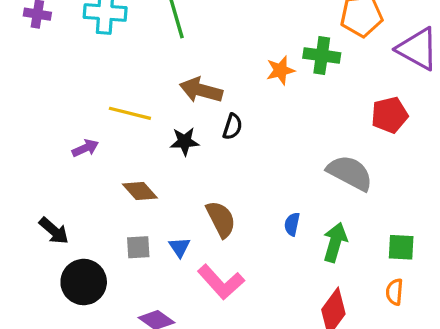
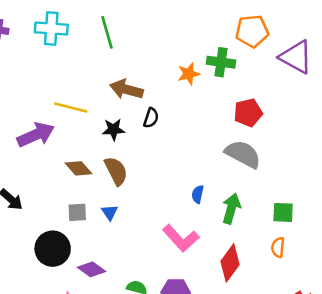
red pentagon: (390, 115) -> (248, 113), moved
purple arrow: (85, 148) -> (36, 135), size x1.8
brown semicircle: (221, 219) -> (116, 171), moved
black circle: (84, 282) -> (53, 249), moved
pink L-shape: (221, 282) -> (181, 238), moved

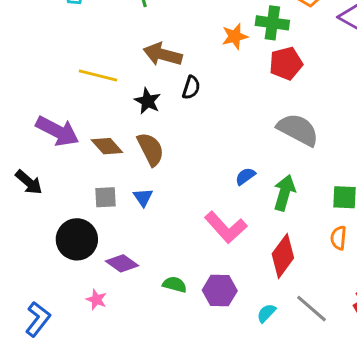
red pentagon: (248, 113) -> (286, 63), moved
black star: (113, 130) -> (148, 101), turned 30
purple arrow: (36, 135) -> (57, 131), moved, turned 51
blue semicircle: (198, 194) -> (245, 176), turned 42

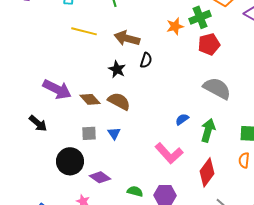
green cross: (272, 23) -> (200, 17), turned -30
yellow line: (98, 75) -> (84, 31), moved
brown semicircle: (151, 149) -> (119, 101), turned -35

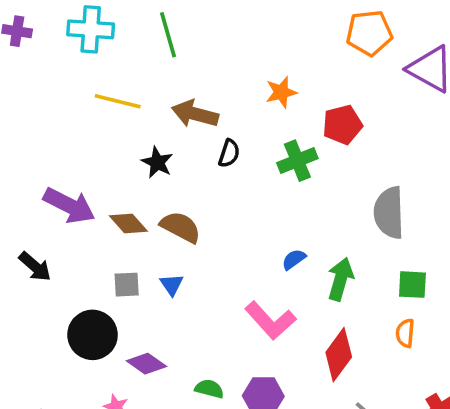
green cross: (200, 17) -> (297, 161), moved
black star: (117, 69) -> (157, 162), moved
gray semicircle: (217, 88) -> (389, 213), moved, turned -120

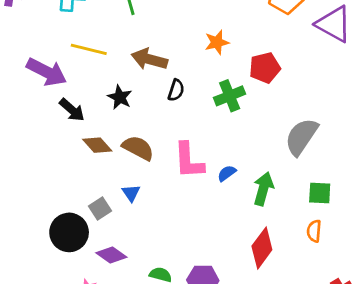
purple arrow: (69, 205) -> (47, 72), moved
gray semicircle: (389, 213) -> (301, 137), turned 36
black arrow: (35, 267) -> (72, 110), moved
gray square: (127, 285) -> (100, 208), moved, turned -30
pink L-shape: (270, 321) -> (189, 161), moved, turned 39

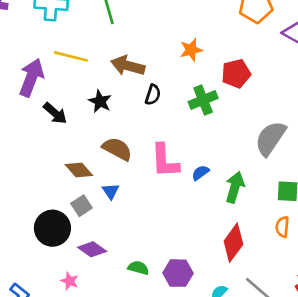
purple arrow: (47, 72) -> (31, 78), turned -96
brown diamond: (97, 145) -> (79, 170), moved

